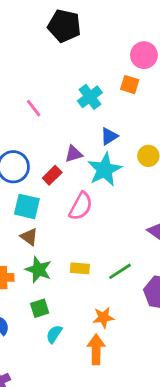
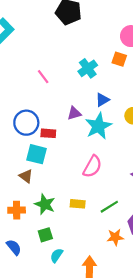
red rectangle: (52, 175) -> (48, 133), moved, turned 48
pink semicircle: (81, 206) -> (92, 167), moved
brown triangle: (29, 237) -> (26, 176), moved
orange star: (103, 317) -> (115, 237), moved

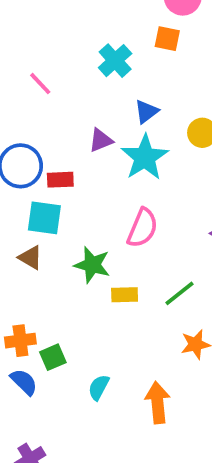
green star: (45, 204) -> (92, 265), moved
orange cross: (17, 210) -> (20, 341), moved
green square: (45, 235) -> (53, 357), moved

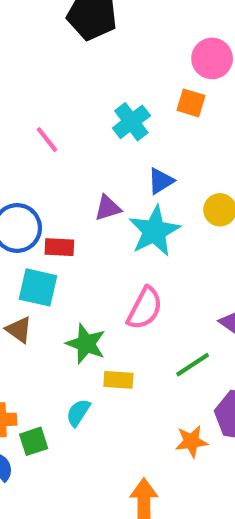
green line: (179, 293) -> (193, 365), moved
cyan semicircle: (99, 387) -> (78, 413), moved

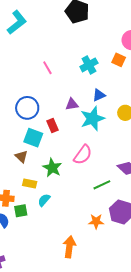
red rectangle: (59, 247) -> (53, 126), moved, turned 56
yellow rectangle: (118, 380) -> (30, 184), moved

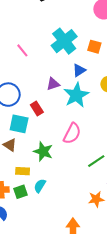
orange square: (119, 60) -> (94, 47), moved
cyan cross: (89, 65) -> (64, 41), size x1.4
green square: (21, 211) -> (21, 192), moved

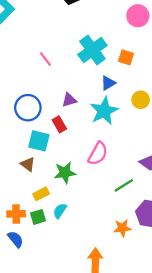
purple triangle: (53, 84) -> (69, 100), moved
green star: (43, 151) -> (65, 173), turned -30
yellow rectangle: (23, 171) -> (41, 194), turned -32

